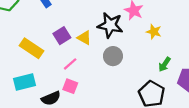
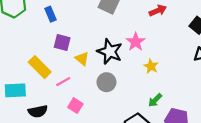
purple square: (62, 36) -> (62, 43), moved, turned 35
yellow rectangle: (32, 48) -> (40, 67), moved
pink square: (70, 86) -> (75, 106), moved

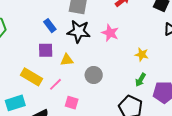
blue rectangle: (51, 14) -> (50, 26), moved
black star: (110, 52) -> (79, 31), moved
yellow triangle: (82, 59) -> (67, 60), turned -32
yellow star: (151, 66) -> (142, 55), moved

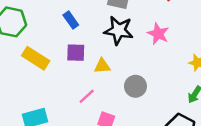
blue rectangle: (50, 26) -> (71, 20), moved
yellow rectangle: (31, 77) -> (36, 58), moved

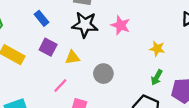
purple square: (76, 53) -> (48, 47), turned 30

